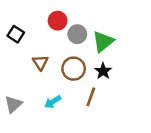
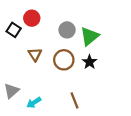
red circle: (58, 21) -> (32, 18), moved
brown line: (91, 97) -> (75, 100), moved, turned -42
cyan arrow: (53, 102) -> (34, 103), moved

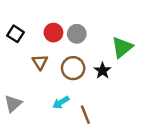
red circle: (32, 18) -> (53, 33), moved
green triangle: (89, 36) -> (122, 47), moved
cyan arrow: (34, 103) -> (61, 102), moved

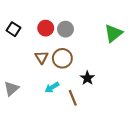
green triangle: (122, 47) -> (113, 33), moved
brown triangle: (40, 62) -> (42, 57), moved
black star: (102, 71) -> (87, 78), moved

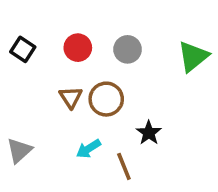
gray circle: (65, 29) -> (128, 49), moved

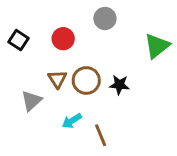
gray circle: (128, 49) -> (105, 18), moved
black star: (149, 133) -> (119, 85), moved, turned -30
gray triangle: (19, 151) -> (31, 101), moved

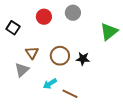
red circle: (63, 39) -> (44, 17), moved
brown triangle: (57, 79) -> (32, 53), moved
brown line: (101, 135) -> (70, 94), turned -42

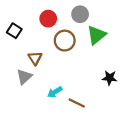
green triangle: (109, 32) -> (96, 35), moved
brown circle: (60, 56) -> (65, 41), moved
black star: (83, 59) -> (110, 78), moved

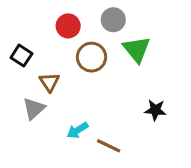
black square: (14, 31) -> (21, 56), moved
green triangle: (96, 35) -> (137, 49), turned -30

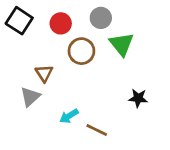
black square: (21, 56) -> (19, 21), moved, size x1.4

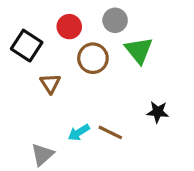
black square: (19, 21) -> (27, 46), moved
gray triangle: (30, 97) -> (42, 155), moved
brown line: (97, 130) -> (110, 132), moved

